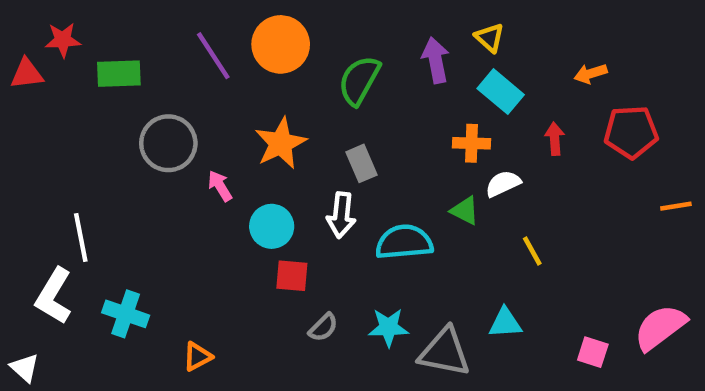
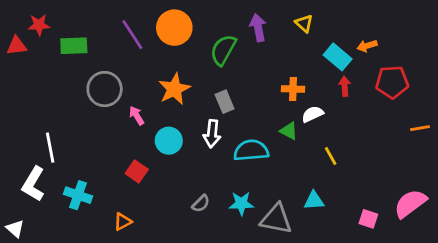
purple arrow: (436, 60) -> (258, 28), moved
cyan rectangle: (501, 92) -> (338, 57), moved
red square: (292, 276) -> (137, 171), moved, turned 30

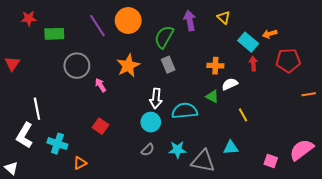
red triangle: (17, 46) -> (12, 64), moved, turned -49
gray rectangle: (225, 102) -> (168, 65), moved
cyan circle: (169, 141) -> (151, 122), moved
orange triangle: (123, 222) -> (80, 163), moved

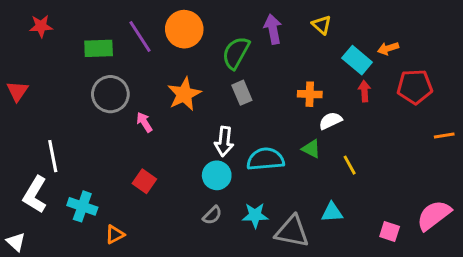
green rectangle: (54, 34) -> (99, 48), moved
green triangle: (212, 96) -> (311, 149), moved

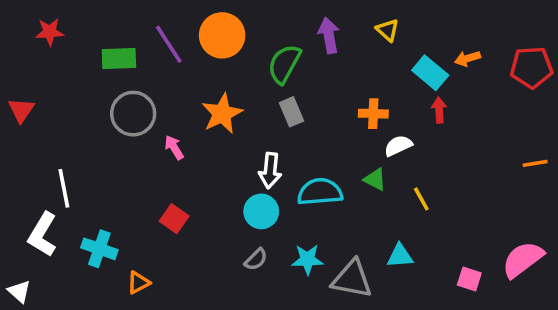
red pentagon: (415, 87) -> (532, 67), moved

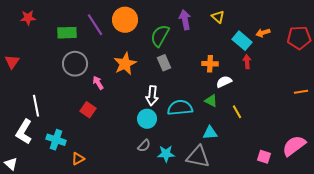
red square: (174, 219) -> (88, 110), moved
cyan triangle: (400, 256) -> (210, 133), moved
cyan star: (307, 259) -> (166, 154), moved

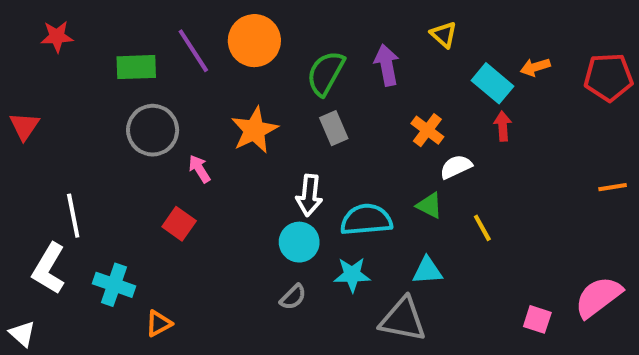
purple arrow: (185, 20) -> (387, 65), moved
orange cross: (210, 64) -> (427, 130), turned 35
cyan star: (166, 154) -> (352, 275), moved

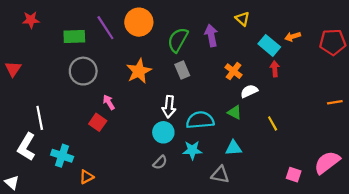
pink arrow: (199, 169) -> (109, 102), moved
yellow line: (482, 228) -> (273, 123), moved
gray triangle: (403, 319) -> (220, 175), size x0.7

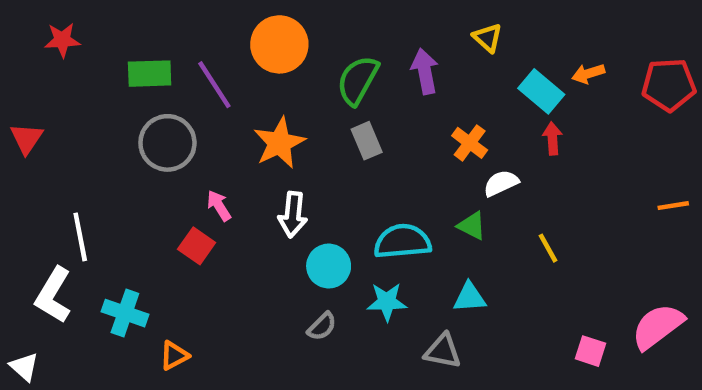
purple line: (105, 28) -> (214, 85), moved
white arrow: (169, 107) -> (293, 215), moved

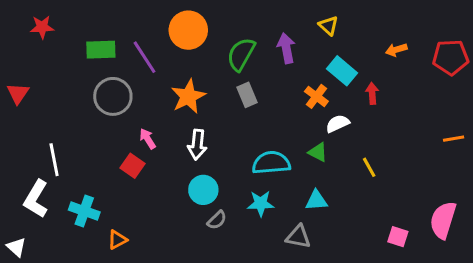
cyan rectangle: (541, 91) -> (342, 71), moved
cyan circle: (329, 266) -> (203, 190), moved
pink semicircle: (658, 326) -> (443, 220), turned -36

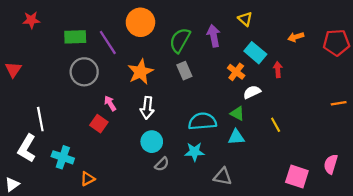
cyan triangle: (316, 200) -> (236, 137), moved
pink semicircle: (443, 220) -> (331, 164), size x0.7
pink square: (398, 237) -> (297, 177), size x1.5
white triangle: (16, 247) -> (12, 184), turned 42

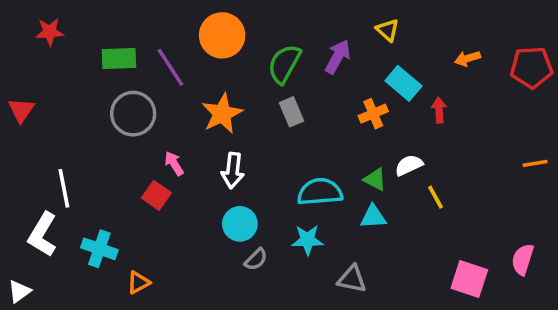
purple arrow: (214, 36) -> (338, 57), turned 40
orange cross: (236, 72) -> (373, 114), turned 30
white semicircle: (252, 92) -> (409, 165), moved

